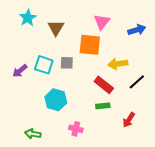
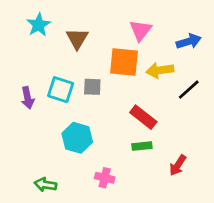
yellow arrow: (118, 64) -> (160, 70), moved
purple arrow: (20, 71) -> (28, 98), turned -63
black line: (137, 82) -> (189, 90), moved

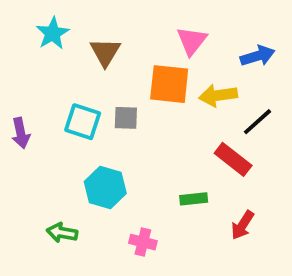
purple arrow: (28, 98) -> (21, 133), moved
red rectangle: (143, 117) -> (233, 159), moved
green arrow: (45, 185) -> (62, 233), moved

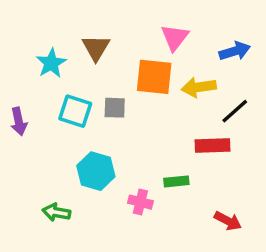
cyan star: (53, 33) -> (51, 63), moved
red rectangle: (233, 159) -> (212, 145), turned -40
red arrow: (243, 225) -> (228, 221), moved, turned -96
pink cross: (143, 242) -> (140, 202), moved

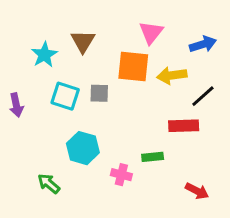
green arrow: (56, 212) -> (49, 184), turned 30

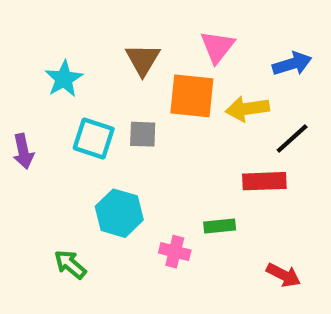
brown triangle: (83, 41) -> (143, 60), moved

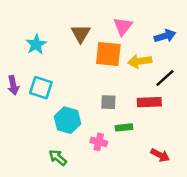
gray square: (143, 134) -> (108, 102), moved
cyan square: (94, 139) -> (41, 88), moved
green arrow: (70, 264) -> (58, 158), moved

